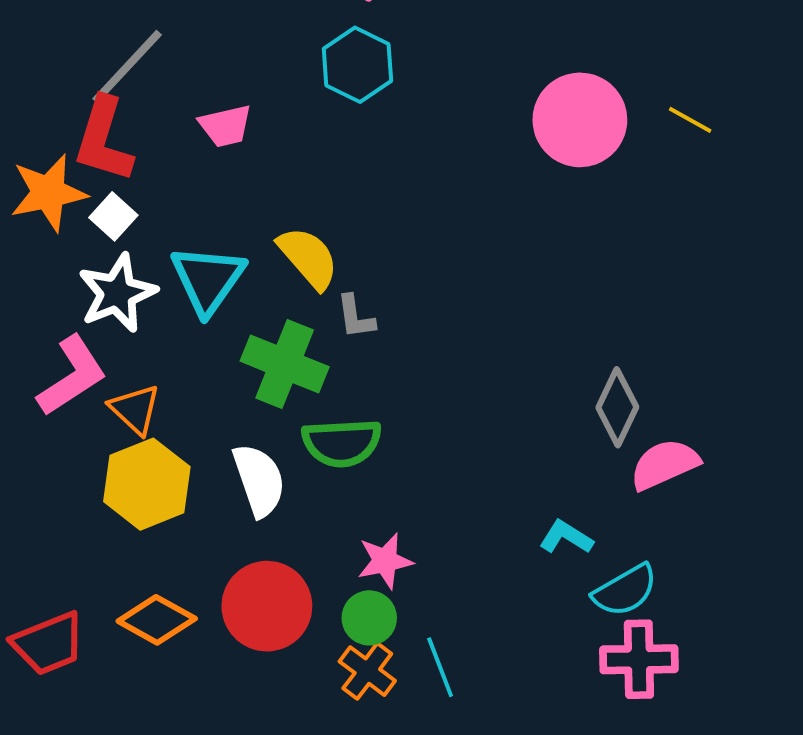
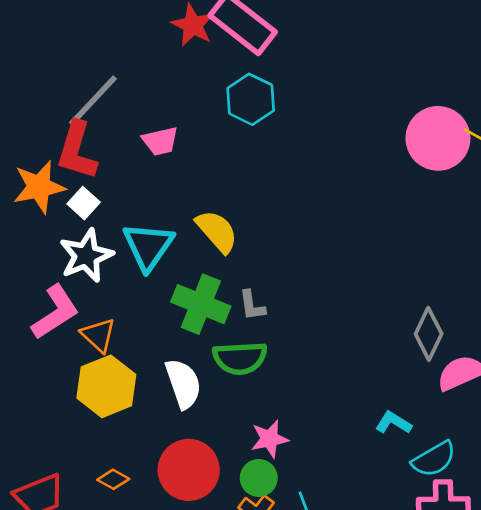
pink circle: (580, 120) -> (438, 138), moved
gray L-shape: (355, 317) -> (252, 305), moved
orange diamond: (157, 620) -> (113, 479), size x0.6

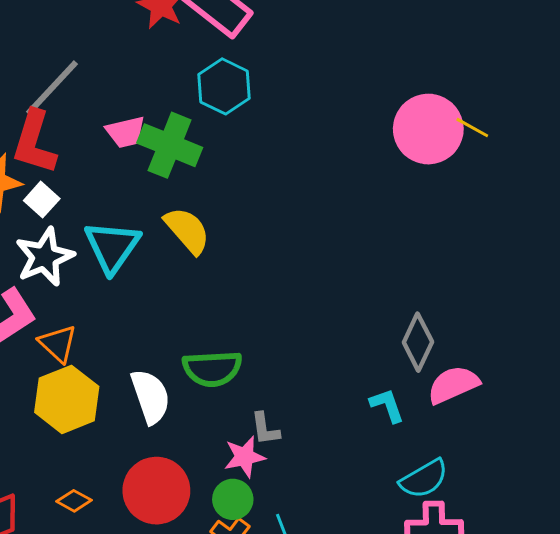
green cross: (201, 304) -> (170, 145), moved
gray L-shape: (252, 305) -> (265, 429), moved
cyan L-shape: (393, 423) -> (387, 405), moved, turned 39

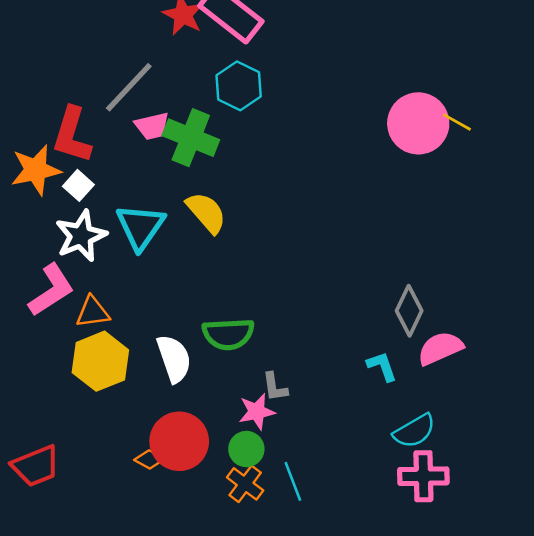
gray line: (52, 88) -> (129, 87), moved
orange triangle: (58, 344) -> (93, 312), turned -51
orange diamond: (74, 501) -> (149, 459), moved

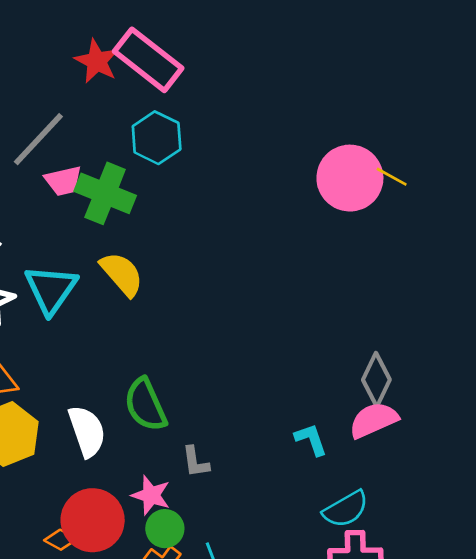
gray diamond: (409, 311) -> (376, 380), moved
green semicircle: (228, 334) -> (145, 405), turned 69
pink star: (257, 412) -> (151, 495), moved, turned 30

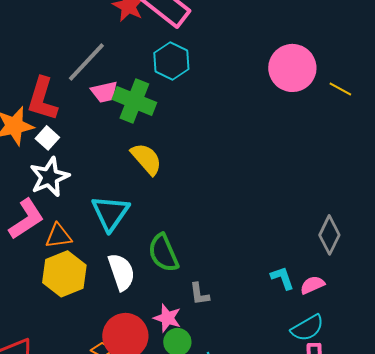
pink circle: (350, 178) -> (292, 68), moved
cyan triangle: (51, 289) -> (110, 213), moved
pink semicircle: (374, 420) -> (312, 285), moved, size x0.7

